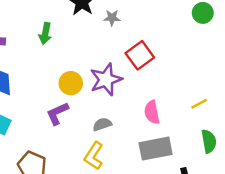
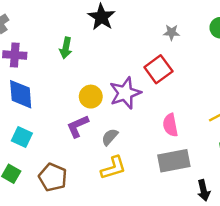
gray star: (112, 18) -> (172, 32), moved
gray semicircle: (102, 124) -> (110, 137), moved, turned -30
yellow L-shape: (94, 156) -> (113, 168), turned -140

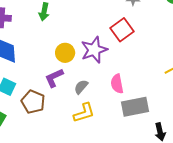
pink semicircle: (170, 125) -> (117, 84), moved
brown pentagon: (53, 177) -> (33, 102), moved

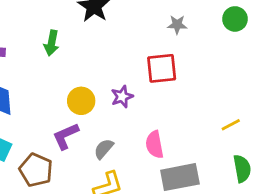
red square: (122, 30) -> (162, 68), turned 30
purple star: (94, 50) -> (122, 97), size x0.6

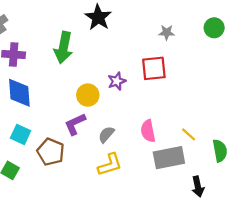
green arrow: (51, 43) -> (63, 48), size x1.5
purple star: (122, 97) -> (117, 81), moved
yellow line: (231, 125) -> (189, 134), moved, turned 70

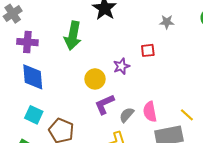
red square: (154, 68) -> (148, 50), moved, size x0.6
purple L-shape: (75, 124) -> (104, 104), moved
gray semicircle: (106, 134) -> (127, 115), moved

